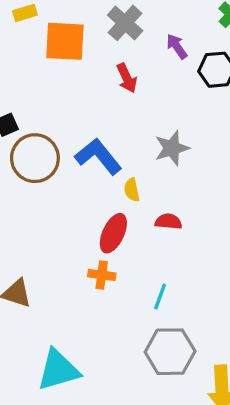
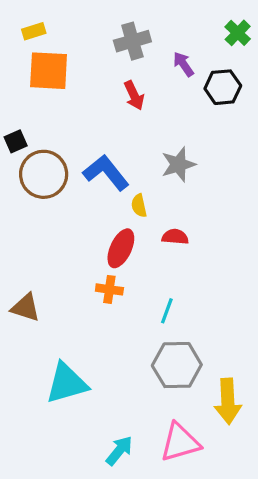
gray cross: (125, 23) -> (132, 41), turned 32
orange square: (65, 41) -> (49, 71), moved

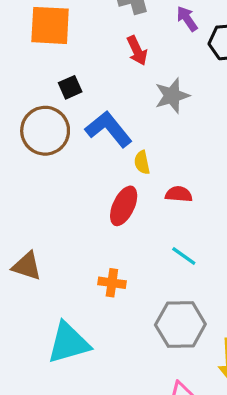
black square: (16, 141) -> (70, 87), moved
gray star: (178, 164) -> (172, 96), moved
orange cross: (109, 289) -> (112, 283), moved
cyan line: (167, 311) -> (184, 256), moved, turned -75

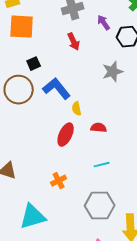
gray star: (172, 96) -> (113, 72), moved
cyan line: (184, 256) -> (102, 165), turned -49
orange cross: (112, 283) -> (59, 181), turned -35

